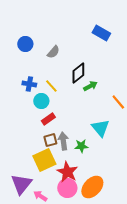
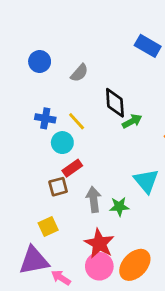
black diamond: (78, 73) -> (115, 103), turned -55
brown square: (50, 140) -> (58, 187), moved
yellow square: (44, 160) -> (48, 226), moved, size x0.6
purple triangle: (21, 184) -> (34, 261), turned 40

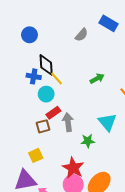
gray semicircle: (79, 73) -> (81, 35), moved
black diamond: (115, 103) -> (46, 65), moved
gray arrow: (94, 199) -> (68, 122), moved

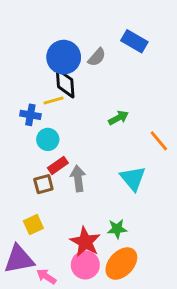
blue circle: (29, 35) -> (64, 57), moved, size x1.5
black diamond: (46, 65) -> (65, 83), moved
yellow line: (57, 78) -> (54, 100), moved, turned -64
green star: (88, 141) -> (117, 229), moved

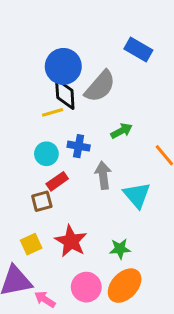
gray semicircle: (97, 57) -> (100, 86), moved, size x1.6
blue cross: (30, 115) -> (79, 146), moved
gray arrow: (78, 178) -> (103, 175), moved
red star: (85, 242) -> (71, 241), moved

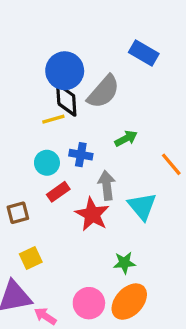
brown square: (42, 201) -> (18, 213), moved
red star: (71, 241) -> (92, 214), moved

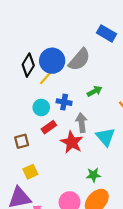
blue circle: (65, 71) -> (52, 61), moved
black diamond: (66, 100) -> (28, 65), moved, turned 35
yellow line: (53, 119) -> (46, 78), turned -32

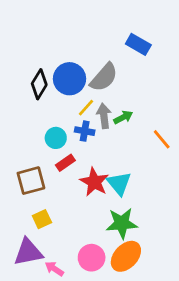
yellow line: (46, 78) -> (86, 108), moved
gray arrow: (82, 123) -> (104, 116), moved
cyan triangle: (105, 137) -> (119, 183), moved
brown square: (22, 141) -> (31, 181), size x1.5
green star: (93, 175) -> (122, 223), size x1.6

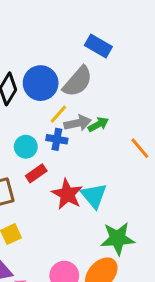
blue rectangle: (138, 44) -> (98, 46), moved
gray arrow: (104, 116) -> (78, 123), turned 85
green star: (122, 223) -> (118, 239), moved

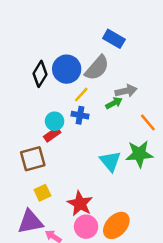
gray arrow: (78, 123) -> (126, 91), moved
red rectangle: (36, 173) -> (52, 135), moved
red star: (67, 194) -> (80, 204), moved
green star: (118, 239) -> (139, 154), moved

